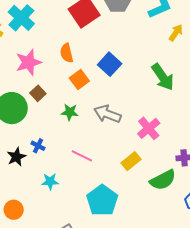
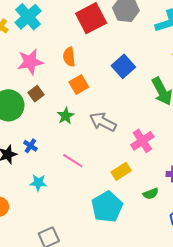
blue square: (110, 64) -> (123, 66), moved
green star: (70, 112) -> (66, 116), turned 30
green semicircle: (163, 180) -> (151, 194), size x0.6
cyan pentagon: (102, 200) -> (107, 207), moved

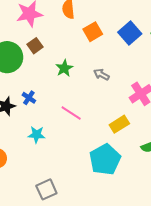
blue square: (123, 66) -> (130, 33), moved
orange square: (79, 85) -> (93, 32), moved
gray arrow: (103, 122) -> (101, 74), size x0.6

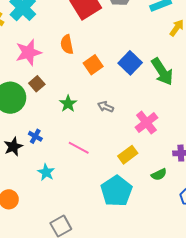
cyan star: (37, 135) -> (46, 172), turned 30

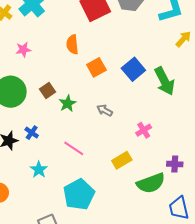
pink star: (29, 52) -> (23, 50), moved, size x0.6
brown square: (37, 84) -> (48, 91), moved
pink cross: (146, 123) -> (144, 130), size x0.7
green semicircle: (159, 174) -> (151, 183), size x1.8
cyan pentagon: (116, 191) -> (79, 194), moved

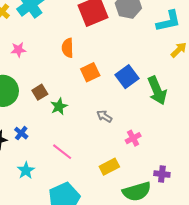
gray arrow: (105, 110) -> (104, 116), moved

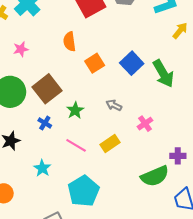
brown square: (40, 92) -> (47, 89), size x1.8
green star: (59, 106) -> (75, 110), moved
blue cross: (21, 133) -> (45, 123), moved
yellow rectangle: (109, 167) -> (110, 143), moved

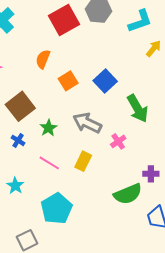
orange semicircle: (69, 42) -> (43, 59), turned 30
green arrow: (163, 74) -> (138, 108), moved
gray arrow: (114, 105) -> (87, 123), size x1.8
yellow rectangle: (110, 143) -> (83, 161), turned -30

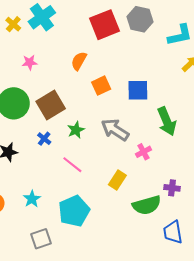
blue square: (105, 81) -> (138, 90), turned 35
yellow rectangle: (83, 161) -> (117, 180), moved
cyan star: (15, 186) -> (32, 199), moved

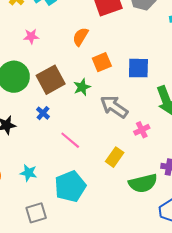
green star: (76, 130) -> (82, 87), moved
cyan star: (32, 199) -> (28, 173), turned -30

